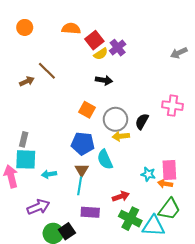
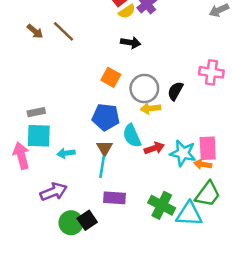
brown arrow: (27, 81) -> (35, 31), moved, turned 64
gray rectangle: (24, 139) -> (36, 112), turned 64
cyan star: (148, 174) -> (183, 153), size x1.5
red arrow: (121, 196) -> (154, 148), moved

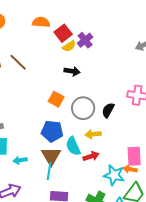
yellow arrow: (151, 108) -> (93, 134), moved
brown triangle: (105, 148) -> (51, 156), size x1.5
cyan star: (183, 153) -> (114, 175), moved

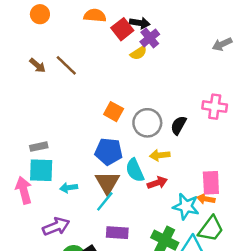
yellow semicircle: (69, 46) -> (139, 53), moved
black arrow: (72, 71) -> (140, 23), moved
cyan line: (49, 171) -> (105, 201), turned 30

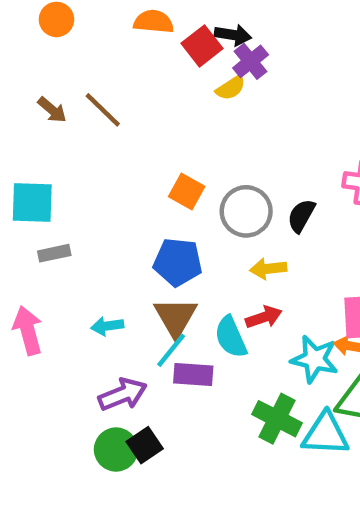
cyan square: (41, 170) -> (32, 203), moved
cyan semicircle: (135, 170) -> (231, 337), moved
purple arrow: (56, 226) -> (123, 394), moved
purple rectangle: (117, 233) -> (193, 375), moved

